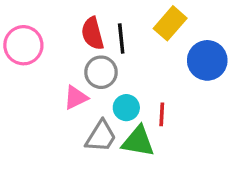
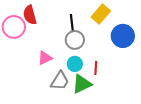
red semicircle: (93, 33) -> (30, 15), moved
gray circle: (101, 72) -> (75, 40), moved
green triangle: (138, 141) -> (82, 84), turned -35

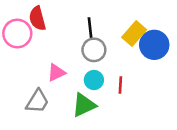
yellow rectangle: (101, 14) -> (134, 34), moved
gray trapezoid: (60, 81) -> (37, 101), moved
green triangle: (82, 84) -> (84, 105), moved

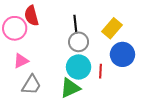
blue circle: (154, 45) -> (122, 54), moved
pink triangle: (56, 72) -> (21, 61), moved
cyan circle: (94, 80) -> (79, 67), size x1.5

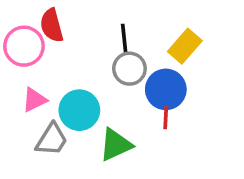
blue circle: (122, 54) -> (166, 89), moved
cyan circle: (79, 67) -> (79, 110), moved

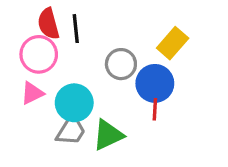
black line: (124, 39) -> (76, 29), moved
pink circle: (24, 46) -> (39, 54), moved
gray trapezoid: (52, 140) -> (71, 130), moved

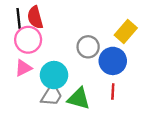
black line: (76, 29) -> (19, 19), moved
red line: (155, 109) -> (113, 92), moved
green triangle: (108, 135) -> (79, 99), turned 40

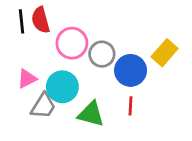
yellow rectangle: (126, 32) -> (165, 53), moved
pink circle: (28, 40) -> (72, 43), moved
gray trapezoid: (52, 95) -> (43, 106), moved

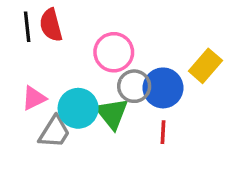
pink circle: (72, 43) -> (114, 52), moved
gray circle: (102, 54) -> (134, 86), moved
green triangle: (91, 114) -> (112, 113), moved, turned 36

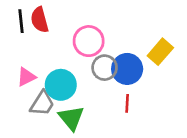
green triangle: (112, 113) -> (71, 118), moved

